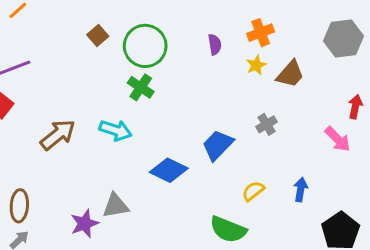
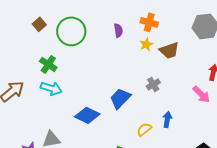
orange cross: (261, 33) -> (149, 22), turned 36
brown trapezoid: (290, 74) -> (169, 50), turned 30
green cross: (141, 87) -> (48, 64), moved
blue arrow: (301, 189) -> (167, 119), moved

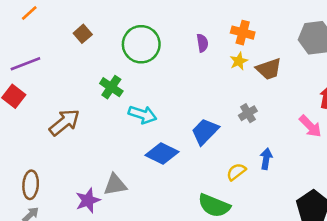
brown square: (39, 24) -> (83, 34), moved
cyan arrow: (51, 88) -> (143, 115), moved

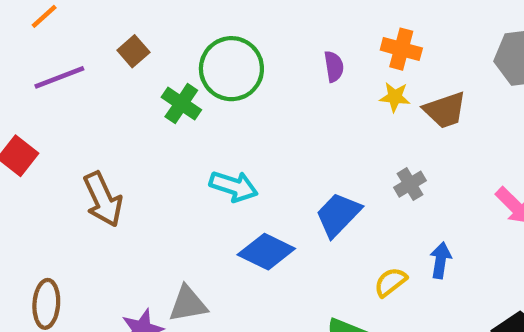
yellow star: (239, 61) -> (395, 97), turned 30
purple line: (25, 64) -> (59, 77), moved
green cross: (111, 87) -> (181, 104), moved
brown arrow: (64, 122) -> (103, 199), turned 104

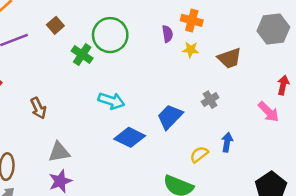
orange cross: (401, 49) -> (192, 20), moved
yellow star: (395, 97) -> (191, 50), moved
brown arrow: (103, 199) -> (38, 108), size x0.7
gray triangle: (188, 304) -> (59, 152), moved

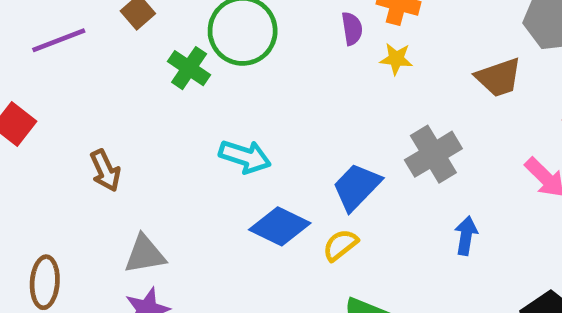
brown trapezoid: (230, 58) -> (499, 77), moved
gray cross: (210, 100) -> (433, 154), size x1.6
yellow semicircle: (199, 154) -> (340, 245), moved

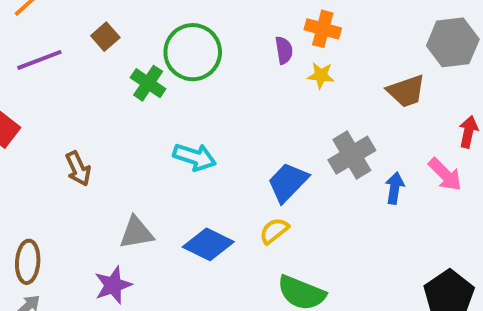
blue diamond: (280, 226) -> (208, 244), moved
blue arrow: (466, 236) -> (395, 188), moved
gray triangle: (145, 254) -> (136, 233), moved

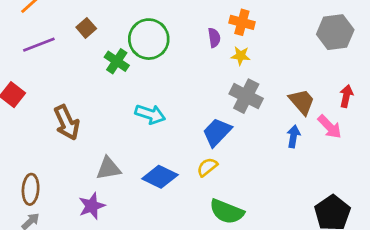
brown trapezoid: (406, 91) -> (302, 102), moved, turned -112
gray cross: (352, 155) -> (246, 96), moved, turned -32
brown arrow: (78, 169) -> (67, 123), size x1.4

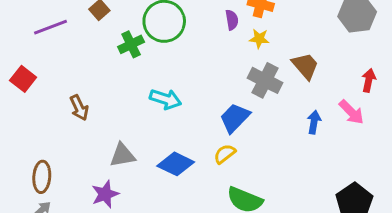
green cross: (117, 61) -> (131, 44), turned 30
brown trapezoid: (302, 102) -> (305, 66), moved
brown arrow: (67, 123) -> (79, 108), size x0.7

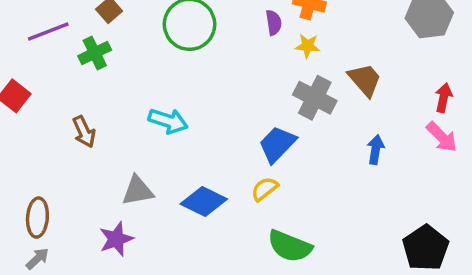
green cross: (131, 44) -> (95, 53), moved
cyan arrow: (166, 99) -> (168, 121), moved
pink arrow: (351, 112) -> (442, 137), moved

